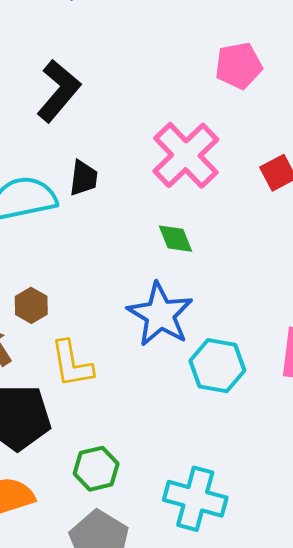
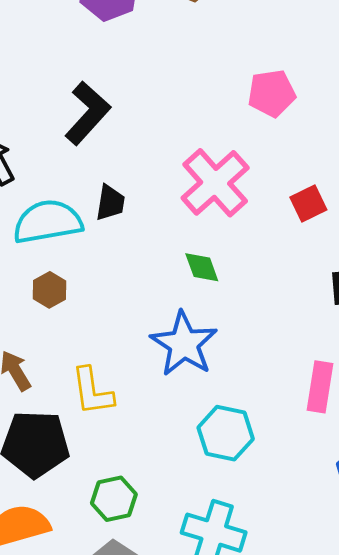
brown hexagon: (31, 305) -> (49, 290), moved
cyan hexagon: (217, 366) -> (226, 433), moved

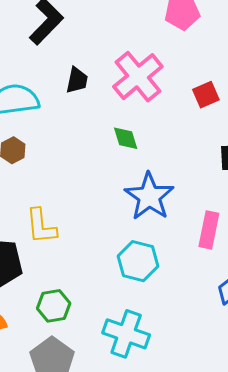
black trapezoid: (110, 203) -> (77, 80), moved
blue star: (184, 344) -> (149, 196), moved

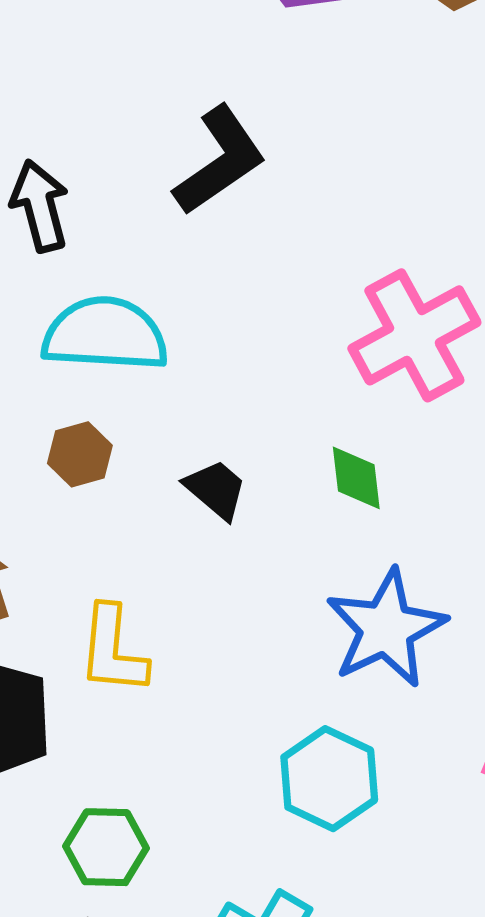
black trapezoid: (77, 80) -> (216, 489), moved, turned -72

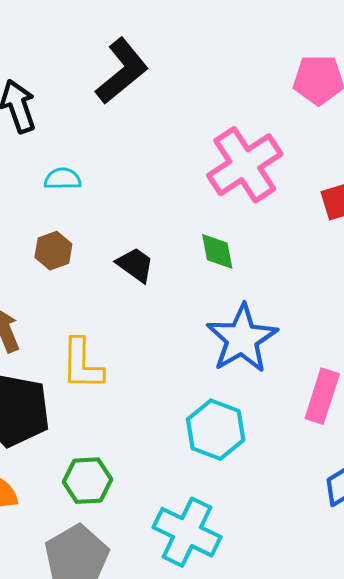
cyan semicircle: (105, 334) -> (63, 179), size x0.5

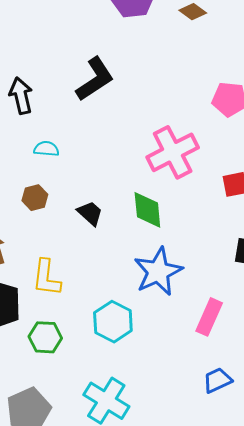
green diamond: (217, 251) -> (147, 210), size x1.4
cyan hexagon: (216, 430) -> (113, 322), moved
green hexagon: (87, 481) -> (45, 337), moved

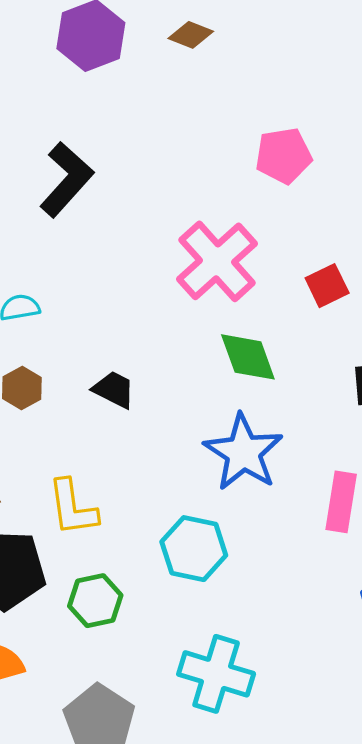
green diamond: (147, 210) -> (248, 357), moved

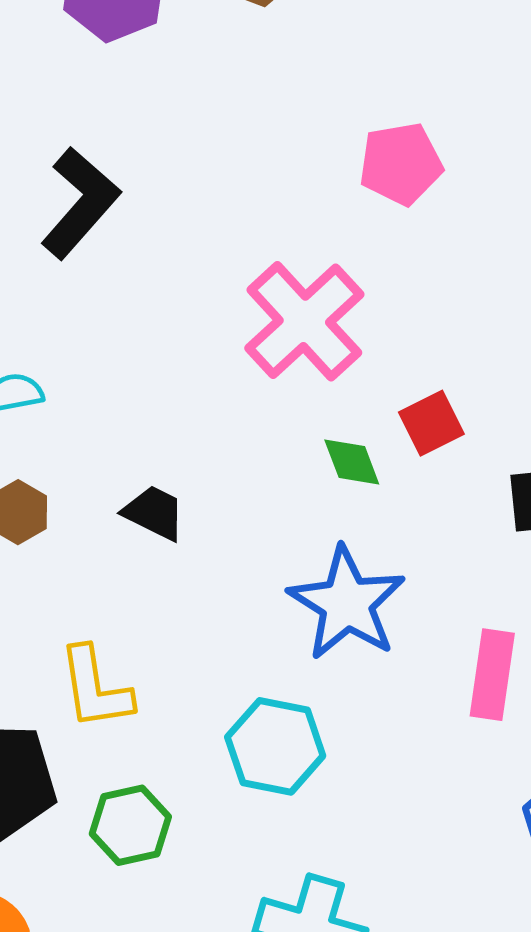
red square: (327, 286) -> (431, 423), moved
green diamond: (248, 357) -> (352, 462), size x0.7

